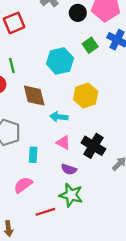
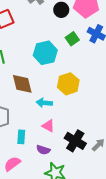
black cross: (93, 146) -> (75, 141), moved
purple semicircle: (69, 169) -> (43, 150), moved

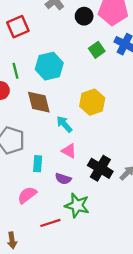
cyan hexagon: (45, 53) -> (49, 66), moved
cyan arrow: (44, 103) -> (64, 124), turned 42

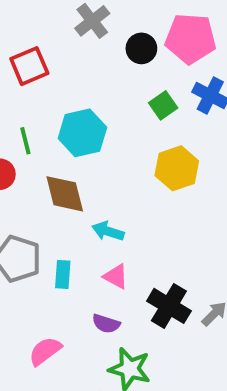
yellow hexagon: (92, 102) -> (177, 168), moved
cyan arrow: (64, 124) -> (108, 231), turned -30
cyan rectangle: (38, 164) -> (63, 274), moved

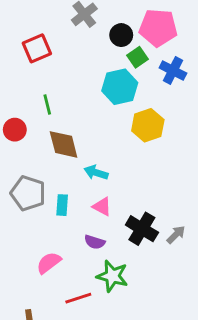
green square: (163, 105) -> (137, 57), moved
cyan hexagon: (82, 133) -> (120, 87), moved
green line: (25, 141) -> (47, 105), moved

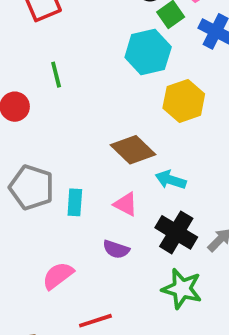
brown diamond: (64, 144) -> (133, 150), moved, turned -32
cyan arrow: (96, 173) -> (171, 180), moved
green star: (112, 276) -> (182, 289), moved

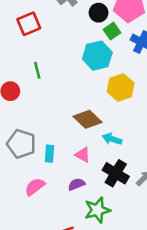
purple semicircle: (116, 249) -> (76, 184), turned 140
pink semicircle: (58, 276) -> (35, 187), moved
green star: (182, 289) -> (97, 210), moved, turned -30

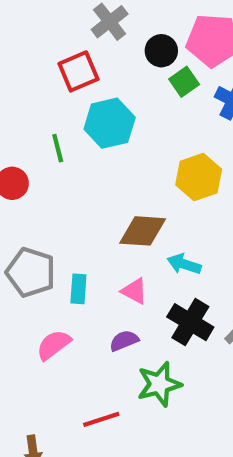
red square: (29, 24) -> (78, 71), moved
cyan hexagon: (97, 56) -> (110, 123), moved
brown diamond: (87, 119) -> (143, 231), turned -40

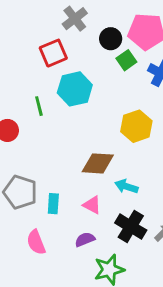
pink semicircle: (54, 345) -> (36, 242), turned -75

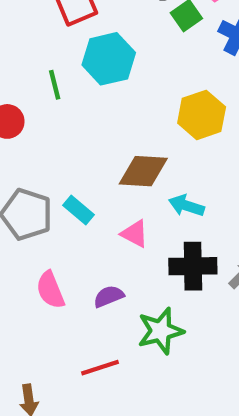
cyan rectangle: (53, 204) -> (78, 210), moved, turned -54
black cross: (131, 227) -> (193, 266), turned -32
purple semicircle: (85, 239) -> (109, 296), moved

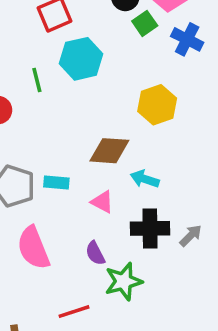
cyan rectangle: (78, 210) -> (56, 183), turned -35
pink semicircle: (50, 290) -> (33, 248), size x1.4
purple semicircle: (109, 296) -> (95, 253), moved, turned -95

